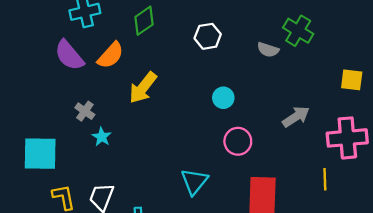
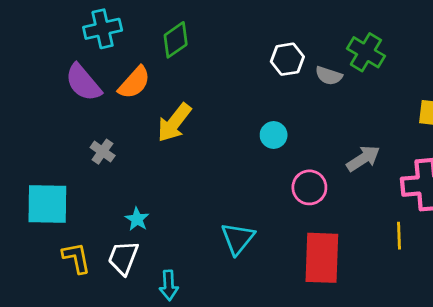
white hexagon: (208, 36) -> (287, 59), moved
cyan star: (102, 137) -> (137, 219), moved
pink circle: (238, 141) -> (309, 187), moved

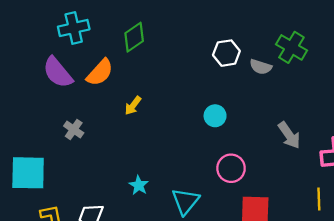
yellow arrow: (174, 123) -> (133, 106), size x0.6
gray arrow: (363, 158) -> (289, 135), turned 88
pink circle: (309, 187) -> (231, 168), moved
cyan star: (137, 219) -> (139, 185), moved

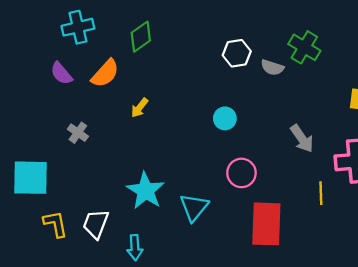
purple semicircle: (58, 72) -> (61, 73), size x0.7
cyan star: (139, 185) -> (145, 191), size x1.8
yellow line: (319, 199) -> (321, 193), moved

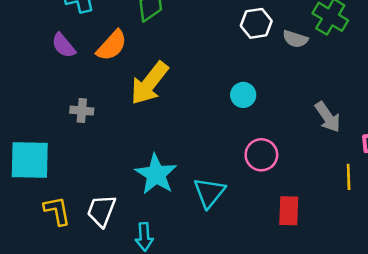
yellow arrow: (140, 108) -> (149, 83), size x2.0
gray cross: (78, 133) -> (82, 111), turned -30
red rectangle: (266, 224) -> (289, 211), size x0.6

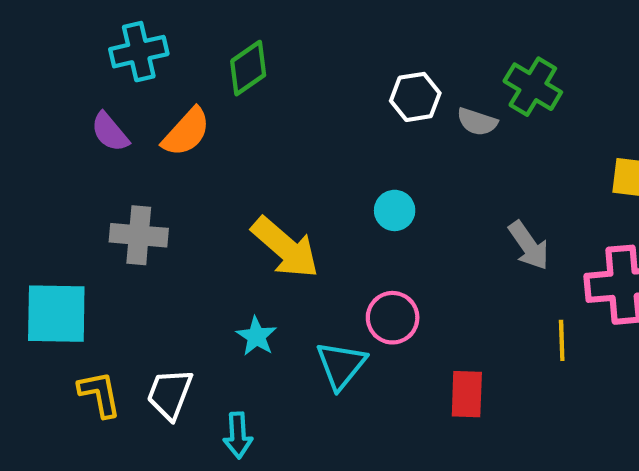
yellow arrow: (149, 83) -> (285, 248), moved, turned -87
gray cross: (82, 111) -> (139, 235), size x1.5
pink circle: (261, 155) -> (393, 318), moved
cyan star: (156, 174) -> (256, 336), size x0.6

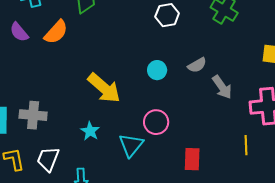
gray semicircle: (477, 122) -> (197, 65), moved, turned -48
gray cross: (139, 235) -> (33, 115), moved
yellow line: (562, 340) -> (246, 145), moved

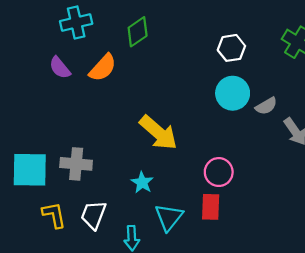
cyan circle: (157, 70) -> (233, 93), moved, size x1.5
cyan triangle: (131, 145) -> (169, 217), moved
red rectangle: (192, 159) -> (211, 207), moved

